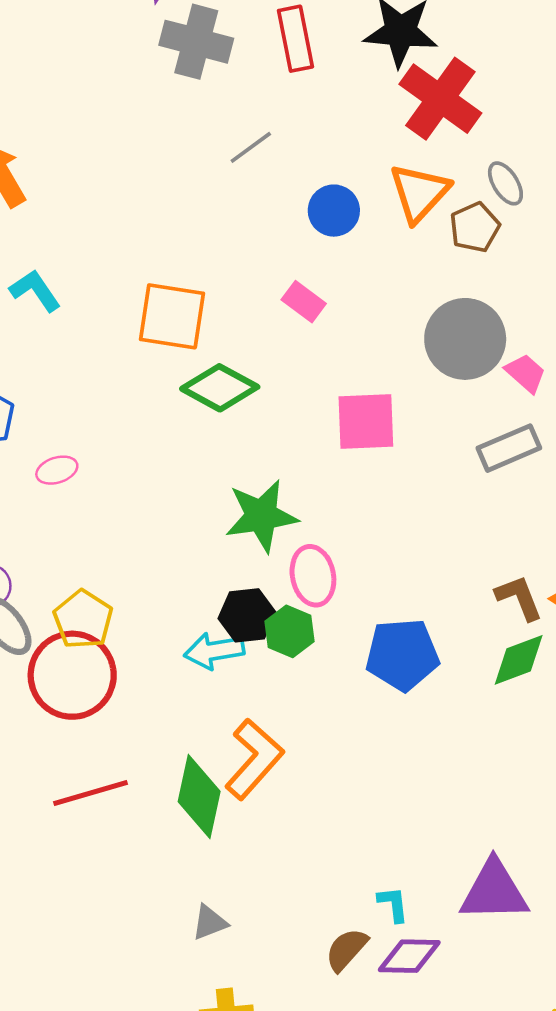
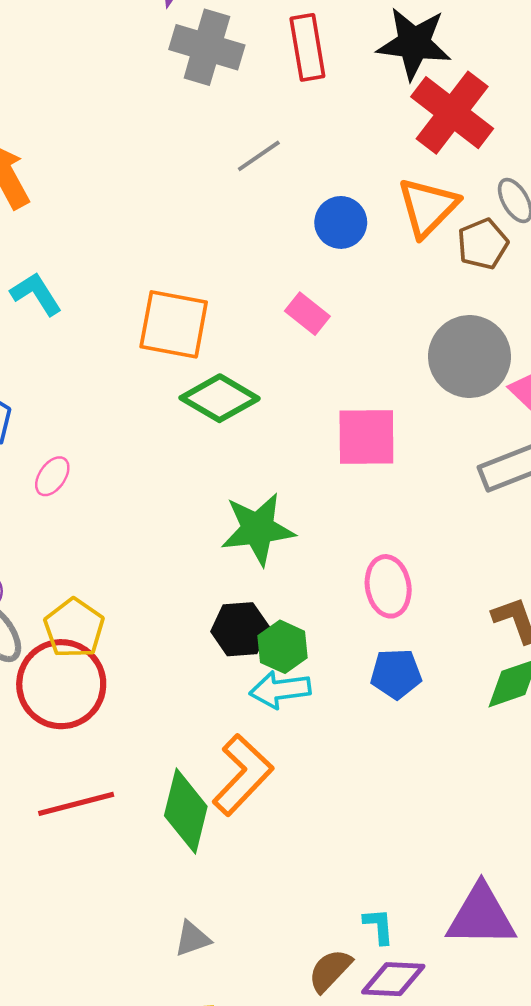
pink ellipse: (57, 470) -> (52, 476), turned -39
pink ellipse: (313, 576) -> (388, 586), moved
cyan arrow: (214, 651) -> (280, 690), moved
blue pentagon: (402, 655) -> (396, 674), size x0.7

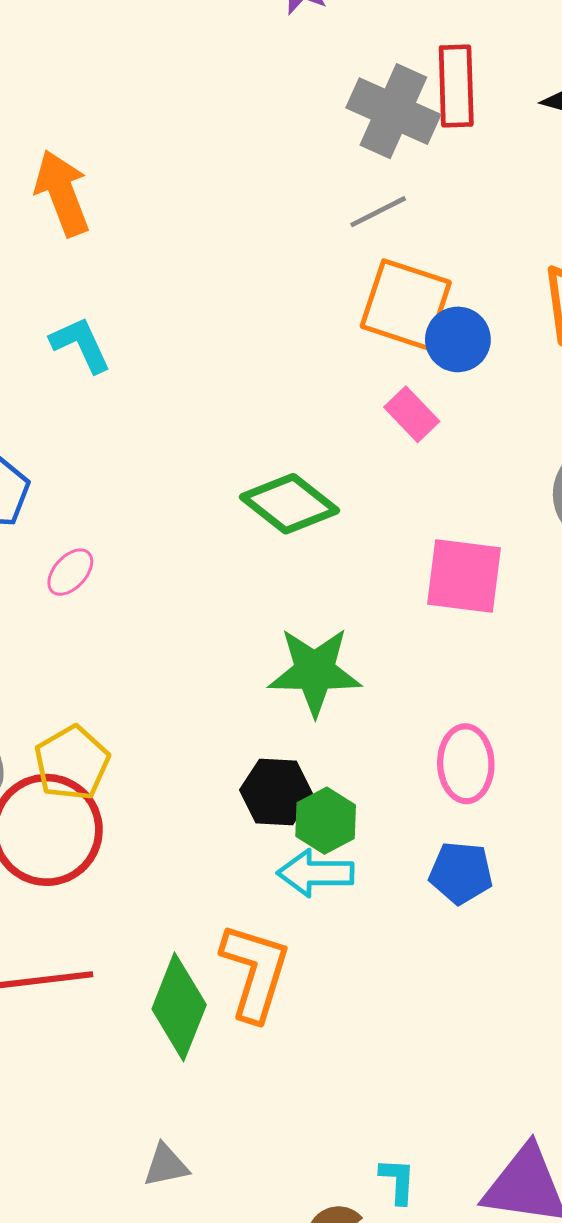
gray cross: (207, 47) -> (393, 111), moved
blue circle: (341, 222) -> (458, 339), moved
orange square: (174, 324) -> (406, 304), moved
orange L-shape: (243, 775) -> (255, 972), turned -34

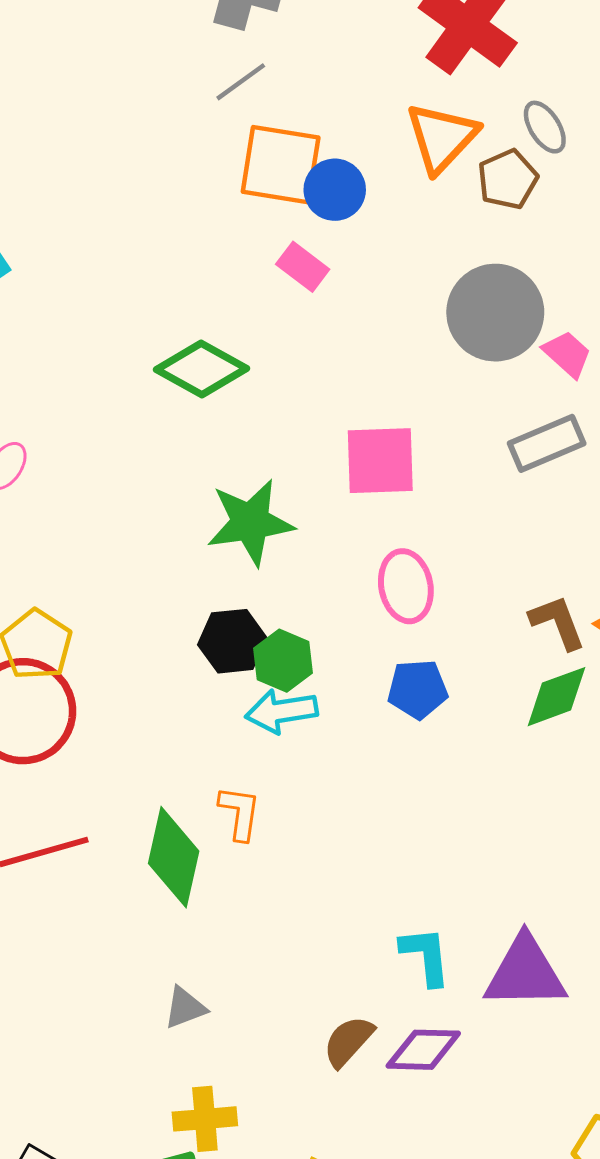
pink square: (464, 576) -> (380, 461), moved
orange L-shape: (255, 972) -> (240, 813), size x0.6
cyan L-shape: (398, 1181) -> (426, 956), moved, size x1.4

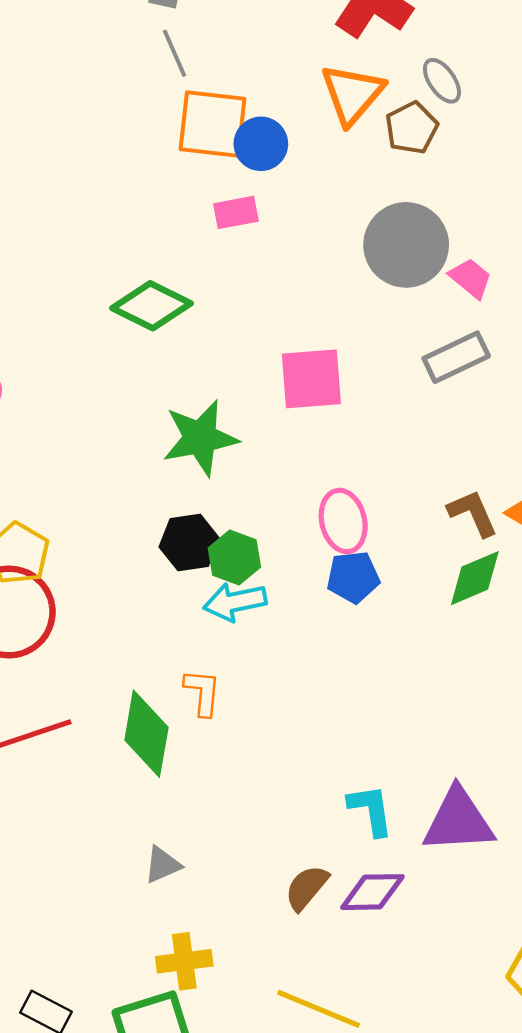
gray line: (241, 82) -> (174, 53), turned -75
pink rectangle: (303, 267) -> (236, 212), turned -45
pink ellipse: (406, 586) -> (343, 521), moved

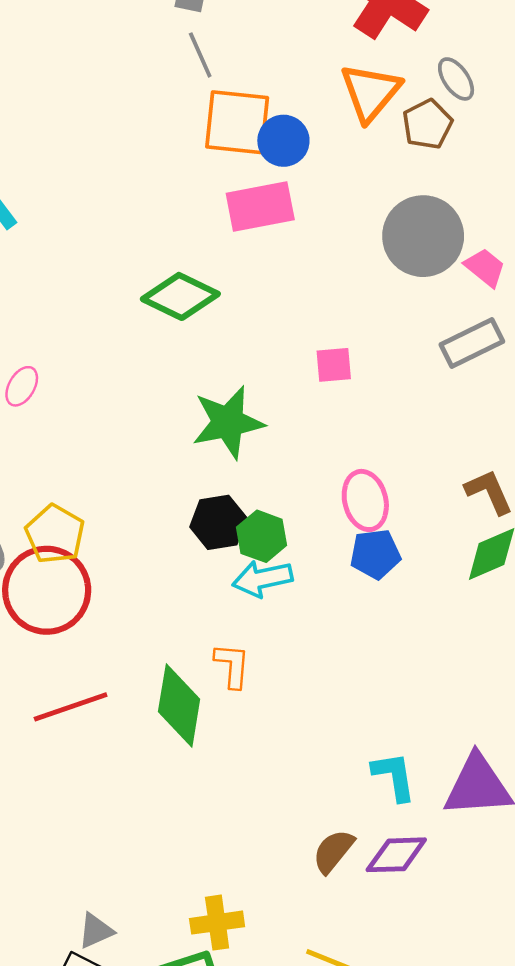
pink rectangle: (236, 212) -> (260, 207), size x1.6
pink square: (311, 379) -> (334, 365), size x0.6
gray triangle: (162, 865) -> (96, 931), moved

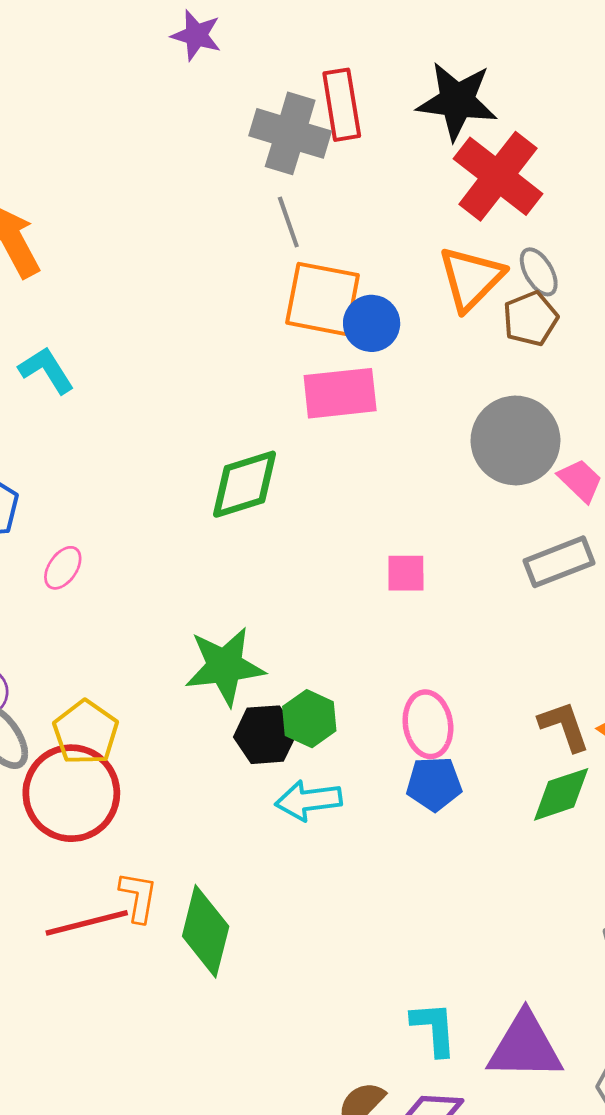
gray ellipse: (456, 79) -> (539, 272), moved
green diamond: (180, 296) -> (245, 484), turned -48
green star: (228, 422) -> (225, 666), moved
green hexagon: (262, 536) -> (309, 719), moved
orange L-shape: (232, 665) -> (138, 897), moved

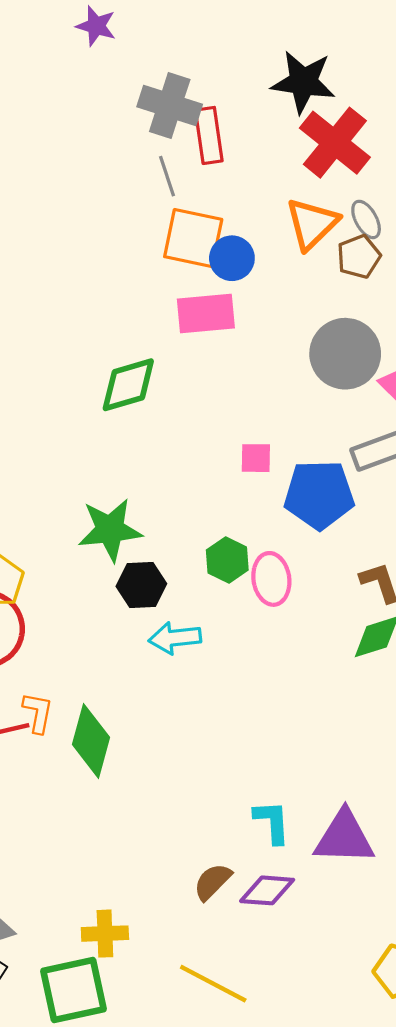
red rectangle: (342, 105) -> (209, 135), moved
green hexagon: (309, 719) -> (227, 560), moved
blue pentagon: (434, 784) -> (319, 495), moved, size x1.6

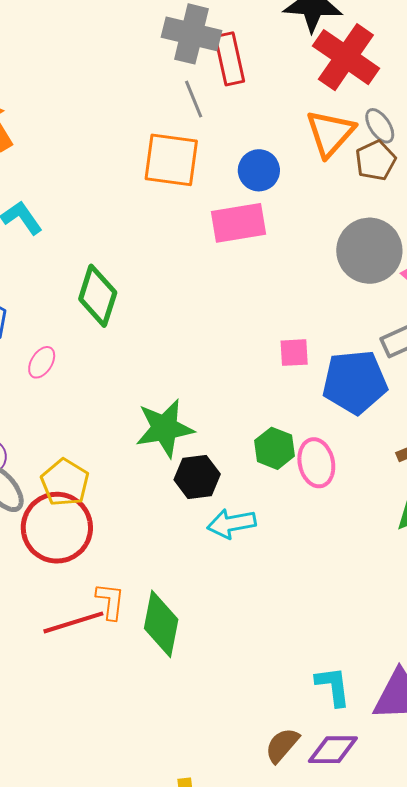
orange square: (193, 238) -> (171, 160), moved
green diamond: (128, 385) -> (98, 296), moved, turned -52

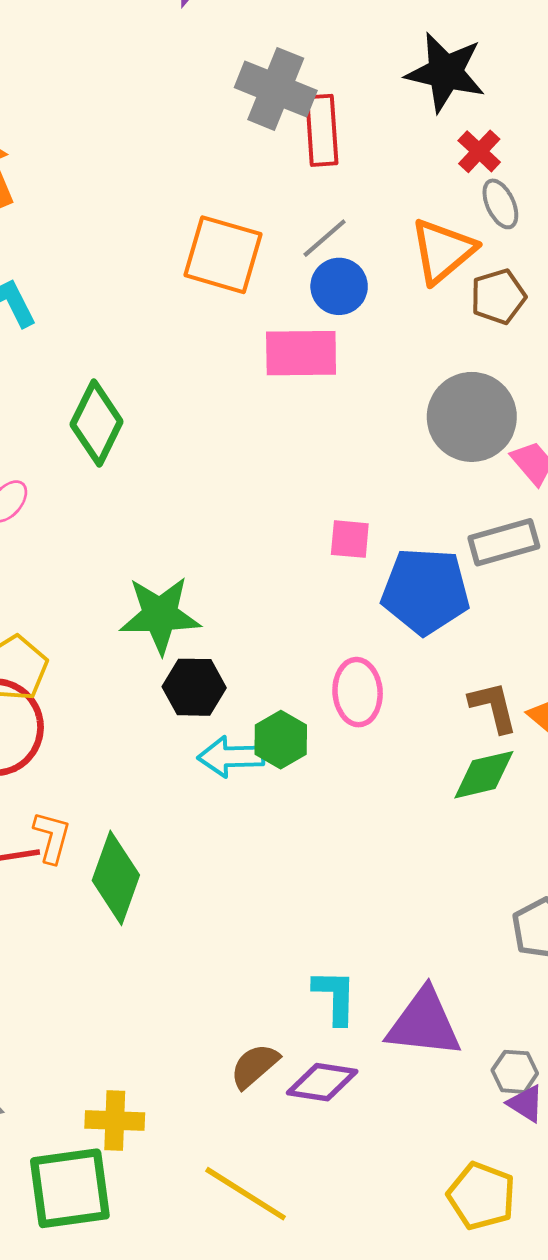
red cross: (346, 57) -> (479, 151), size x0.5
gray line: (194, 99) -> (325, 238), moved, turned 63
gray ellipse: (380, 126) -> (500, 204), moved
green hexagon: (274, 448) -> (281, 740), moved

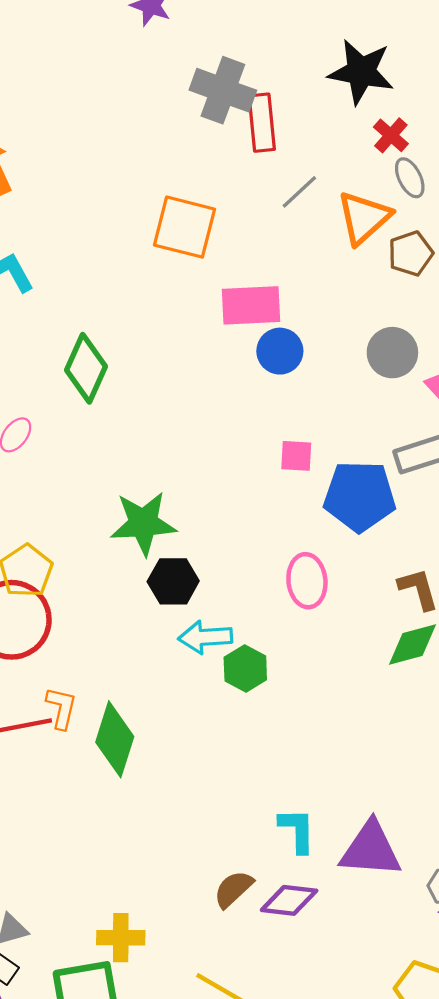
gray line: (325, 238) -> (299, 192), moved
blue circle: (339, 286) -> (280, 351), moved
gray circle: (472, 417) -> (392, 353), size x0.7
green hexagon: (281, 740) -> (245, 668), moved

